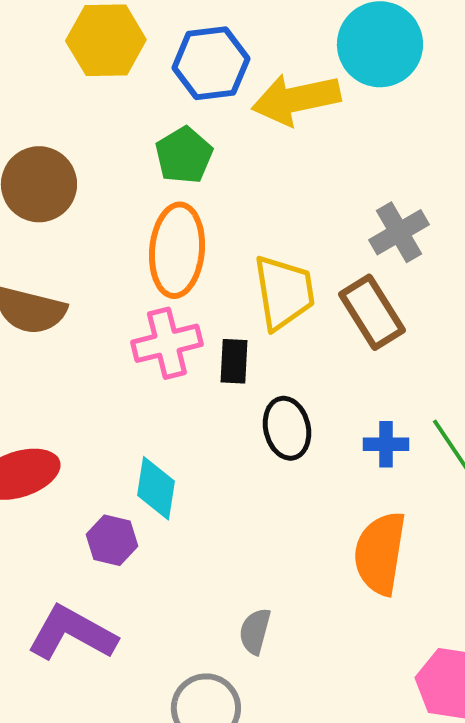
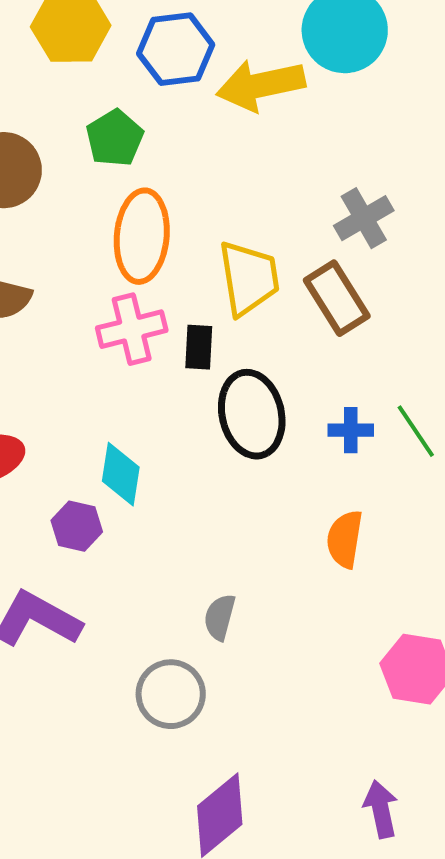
green pentagon: (184, 155) -> (115, 138), moved
black ellipse: (287, 428) -> (252, 414), size x1.4
orange semicircle: (380, 553) -> (345, 539), size x0.7

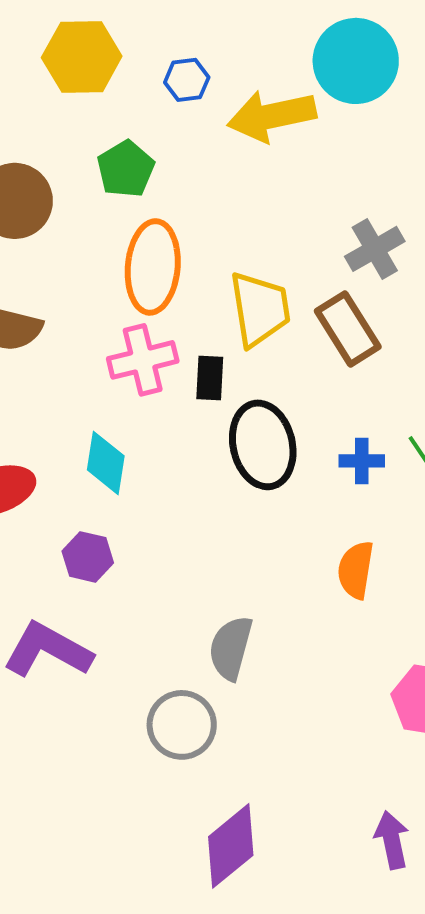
blue hexagon: (176, 49) -> (187, 80), size x0.6
cyan diamond: (121, 474) -> (106, 463), moved
gray semicircle: (220, 617) -> (231, 648), size x1.4

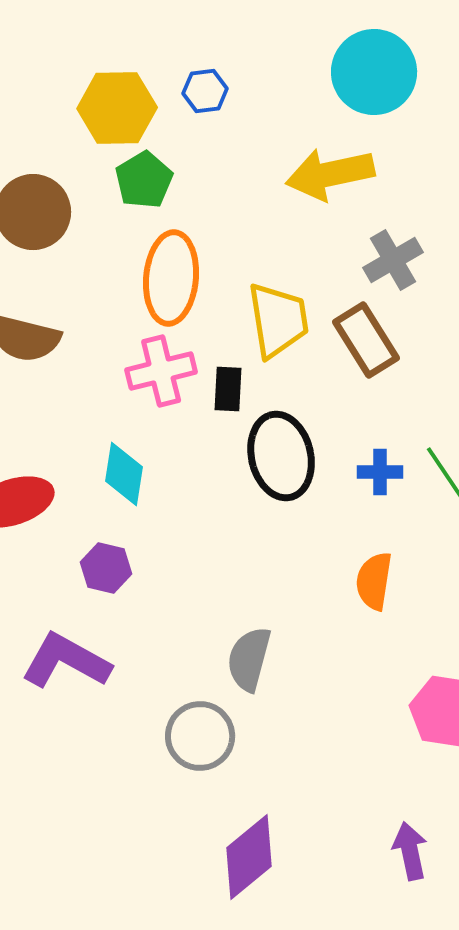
yellow hexagon: (82, 57) -> (117, 108), moved
yellow arrow: (272, 116) -> (330, 174), moved

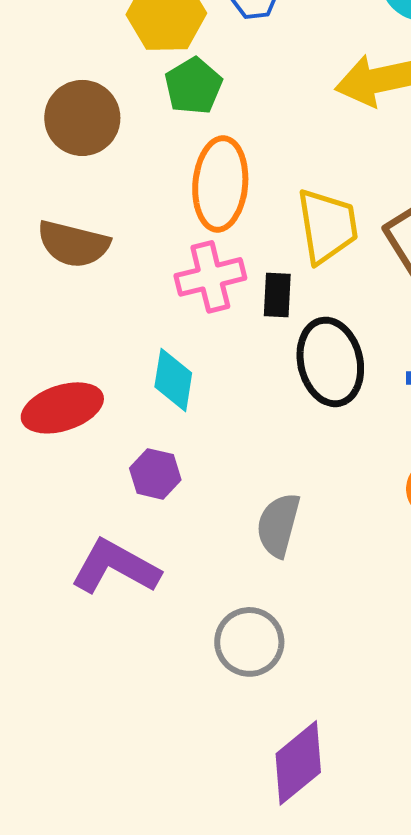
gray semicircle: (249, 659) -> (278, 525), moved

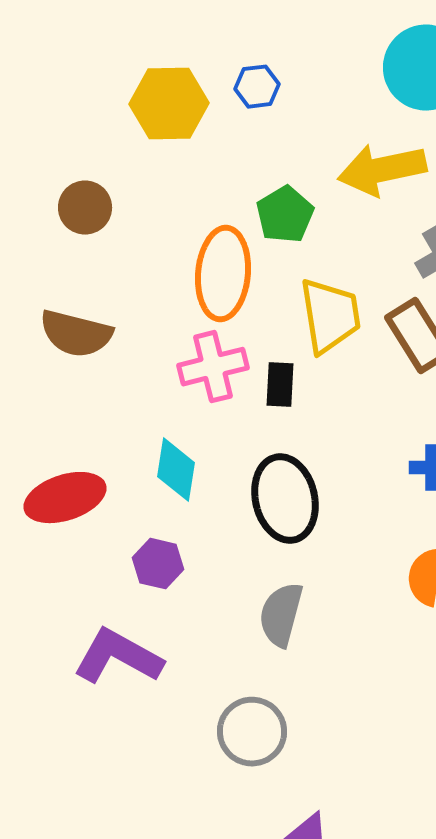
green pentagon: (193, 86) -> (285, 215), moved
brown circle: (82, 118) -> (85, 208), size x0.7
black ellipse: (330, 362) -> (285, 499), moved

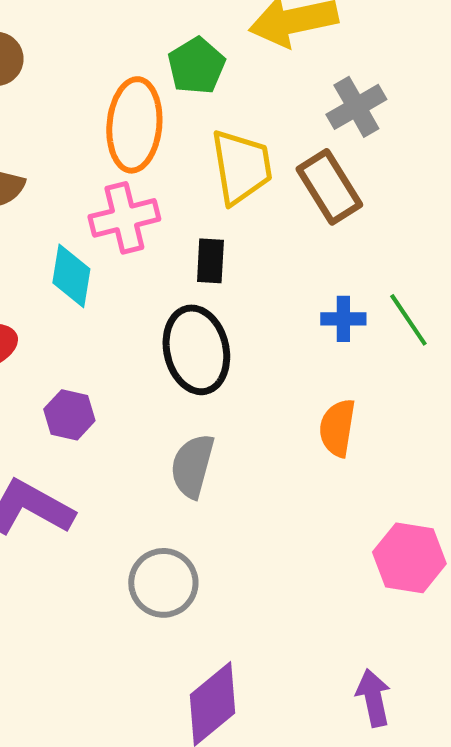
black rectangle: (280, 385) -> (210, 261), moved
cyan diamond: (176, 470) -> (71, 276), moved

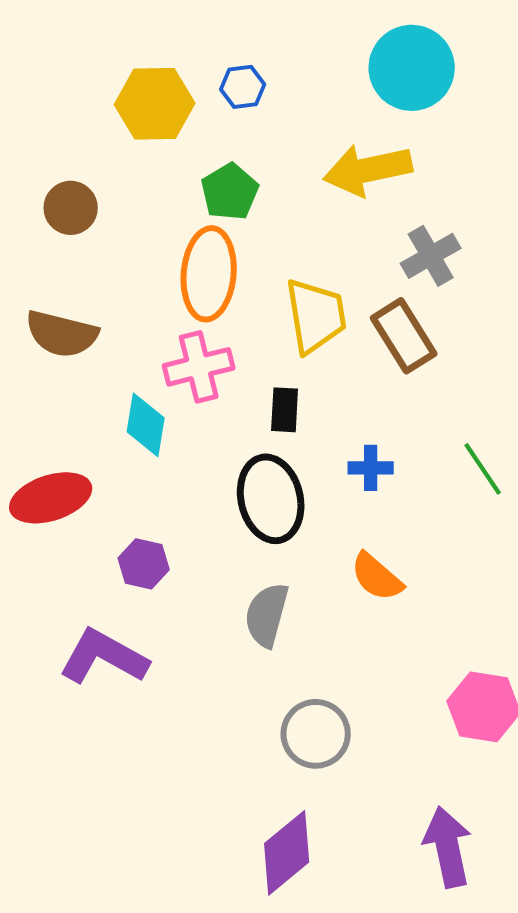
green pentagon: (196, 66) -> (230, 192), moved
blue cross: (343, 319) -> (371, 468), moved
orange semicircle: (337, 428) -> (377, 577), moved, turned -58
gray circle: (163, 583) -> (316, 734), moved
purple arrow: (373, 698) -> (448, 847), size x1.4

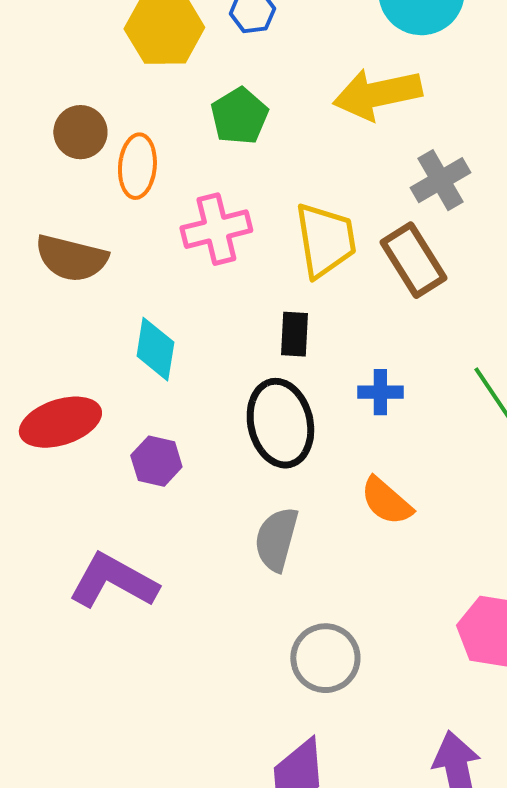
orange ellipse: (209, 274) -> (137, 166), moved, size x0.7
pink cross: (199, 367) -> (216, 229), moved
purple hexagon: (144, 564) -> (156, 461), moved

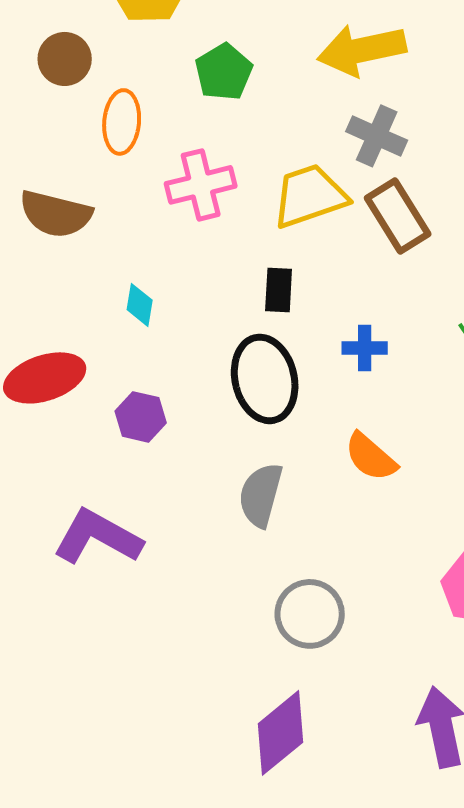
brown circle: (80, 132) -> (65, 59), moved
gray cross: (440, 180) -> (377, 136), moved, turned -36
yellow trapezoid: (325, 240) -> (310, 196), turned -100
cyan diamond: (155, 349) -> (140, 305), size x0.7

